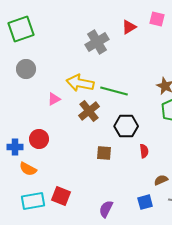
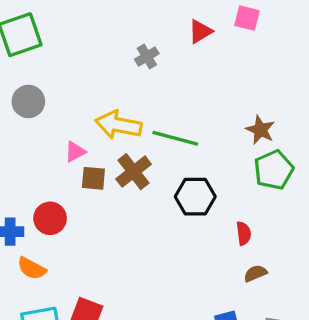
gray cross: (97, 42) -> (147, 56), size x0.6
red semicircle: (144, 151) -> (244, 233), moved
brown square: (104, 153) -> (93, 178), moved
brown semicircle: (161, 180) -> (255, 273), moved

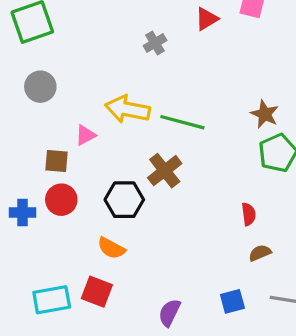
brown cross: (134, 172) -> (165, 171), moved
brown square: (93, 178) -> (56, 161), moved
black hexagon: (195, 197) -> (124, 200), moved
orange semicircle: (32, 268) -> (111, 248), moved

